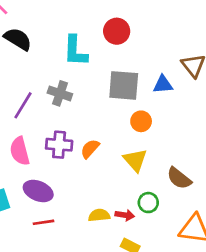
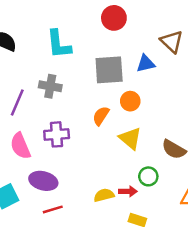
red circle: (117, 31) -> (114, 18), moved
orange semicircle: (90, 149) -> (101, 116), moved

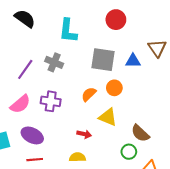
yellow triangle: (130, 138) -> (108, 117), turned -30
pink semicircle: (20, 146) -> (20, 104), turned -120
green circle: (148, 176) -> (129, 152), moved
red arrow: (128, 191) -> (84, 134), moved

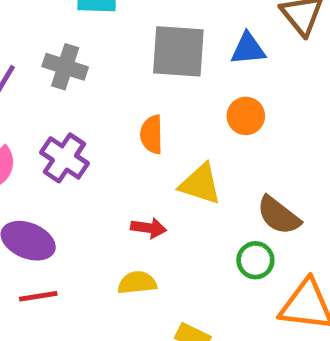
orange circle: (114, 88) -> (246, 116), moved
orange semicircle: (89, 94) -> (152, 134), turned -42
purple cross: (51, 101) -> (64, 158), turned 30

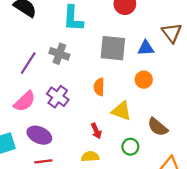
red arrow: (149, 228) -> (96, 131), turned 56
green circle: (255, 260) -> (130, 147), moved

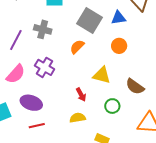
gray square: (113, 48) -> (90, 20), turned 30
orange semicircle: (99, 87) -> (77, 47), moved, turned 49

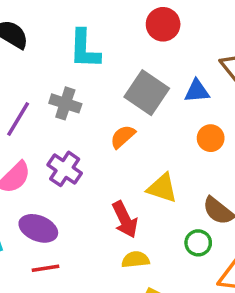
orange circle: (119, 46) -> (211, 138), moved
red arrow: (81, 95) -> (125, 219), size x1.5
green circle: (112, 106) -> (198, 243), moved
yellow semicircle: (78, 118) -> (135, 260), moved

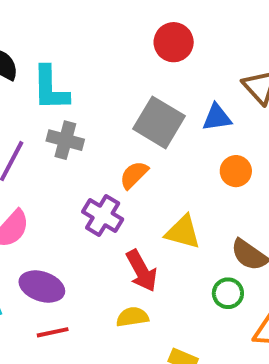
cyan L-shape: (85, 49) -> (50, 88), moved
purple cross: (65, 169) -> (103, 215), moved
yellow semicircle: (135, 260) -> (132, 317), moved

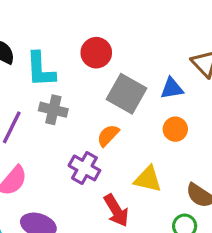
red circle: (174, 42) -> (96, 53), moved
orange circle: (236, 171) -> (175, 129), moved

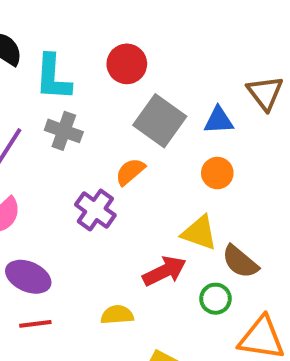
yellow triangle: (148, 179) -> (199, 233), moved
red arrow: (116, 210) -> (164, 271), moved, turned -92

